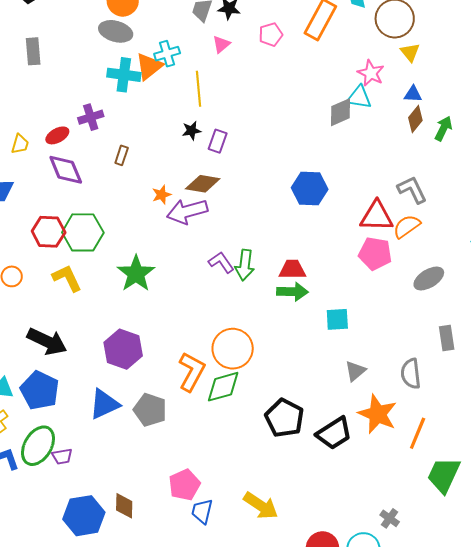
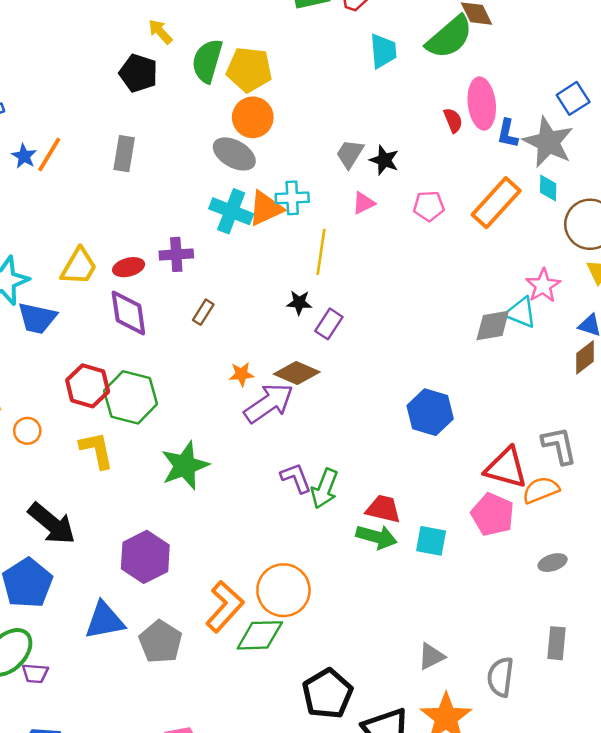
yellow trapezoid: (20, 144) -> (79, 266), size x1.5
purple arrow: (187, 211) -> (269, 403), turned 147
gray ellipse: (429, 278) -> (553, 563), size x0.7
cyan square: (337, 319) -> (431, 541), moved

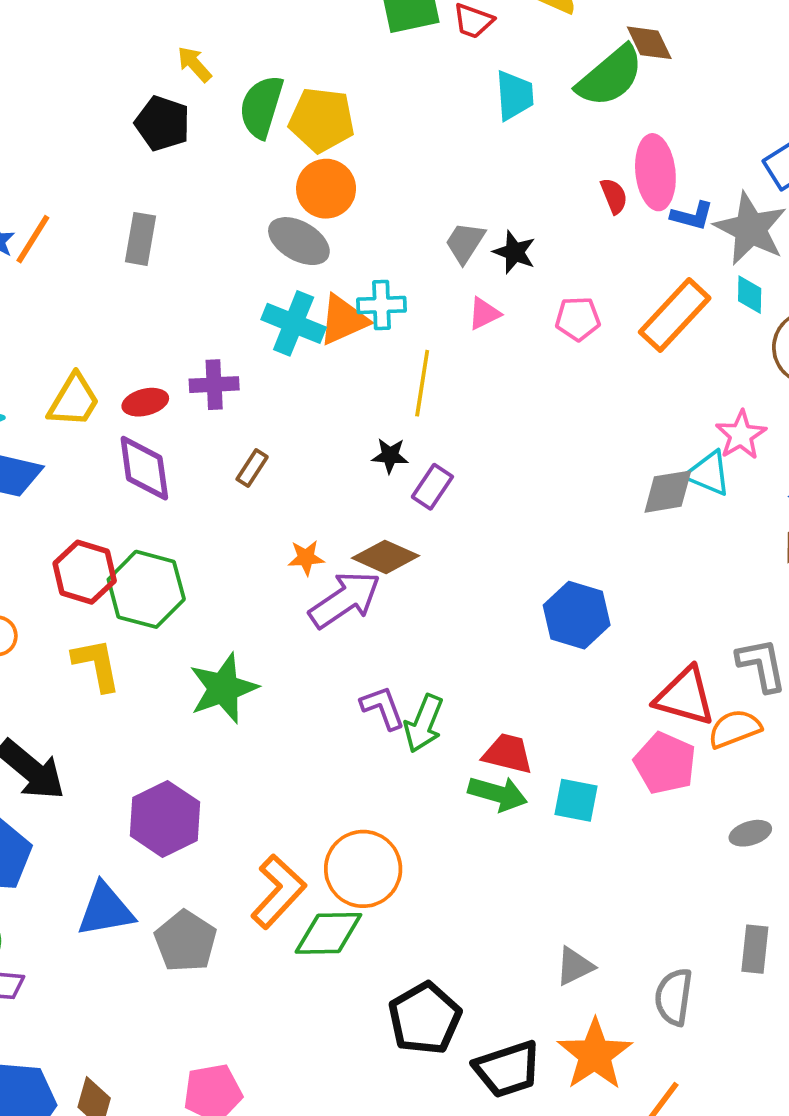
blue L-shape: (508, 134) -> (692, 216), turned -88

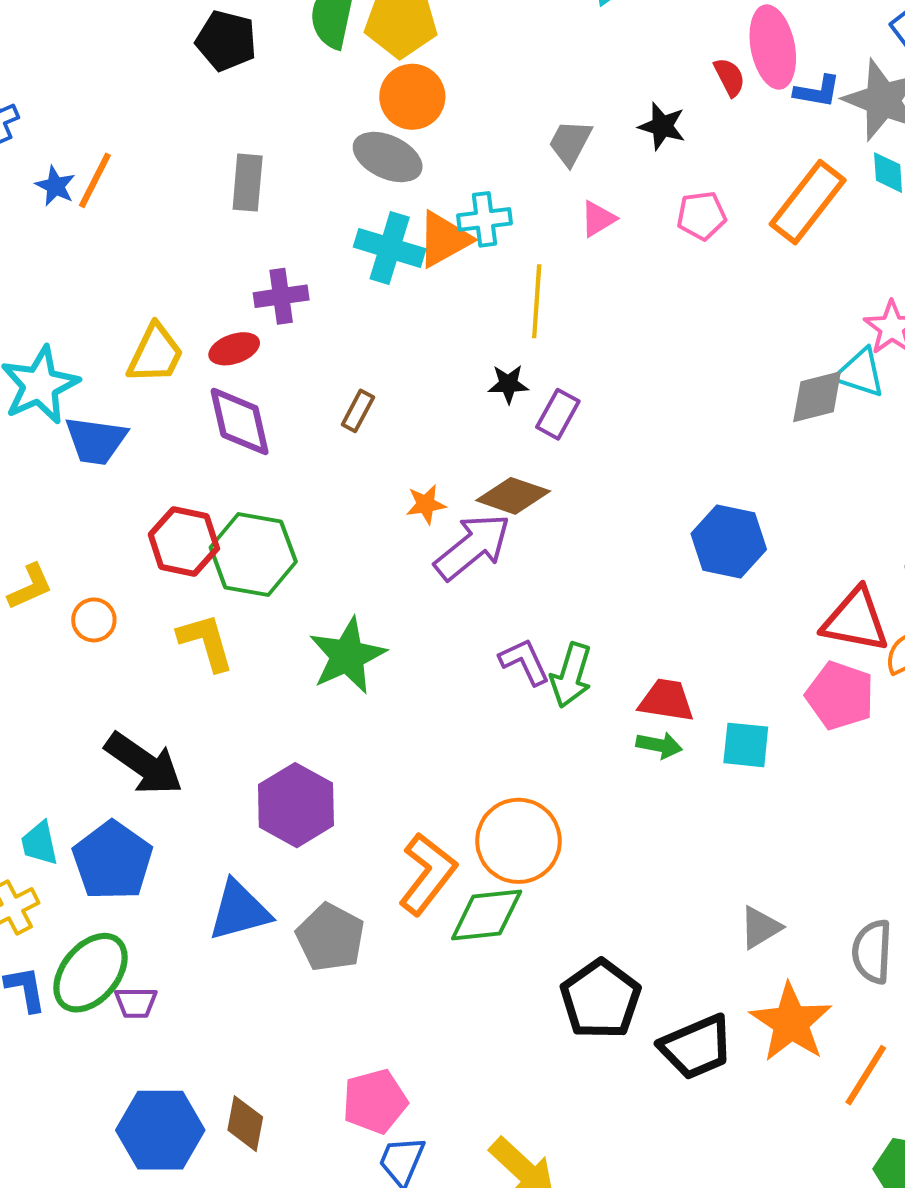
gray rectangle: (141, 239) -> (248, 183), moved
black star: (514, 252) -> (662, 126), moved
purple cross: (214, 385) -> (281, 296), moved
green arrow: (498, 794) -> (659, 745), size x0.7

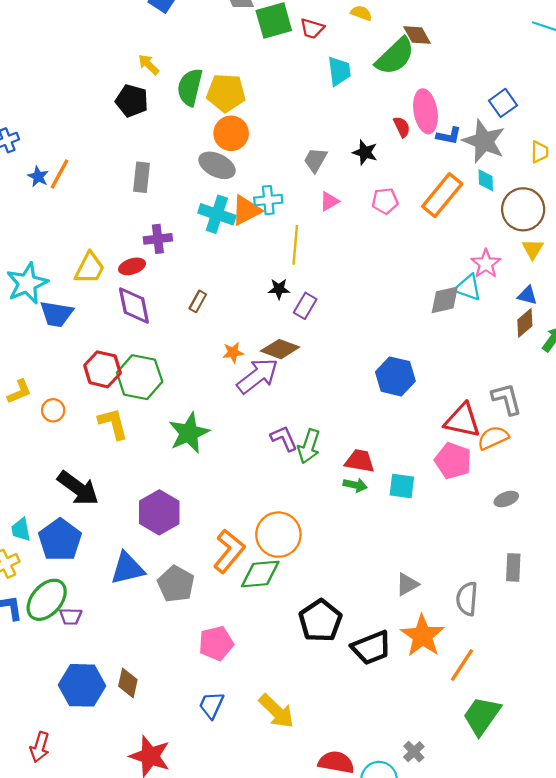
pink pentagon: (375, 1101) -> (216, 643), moved

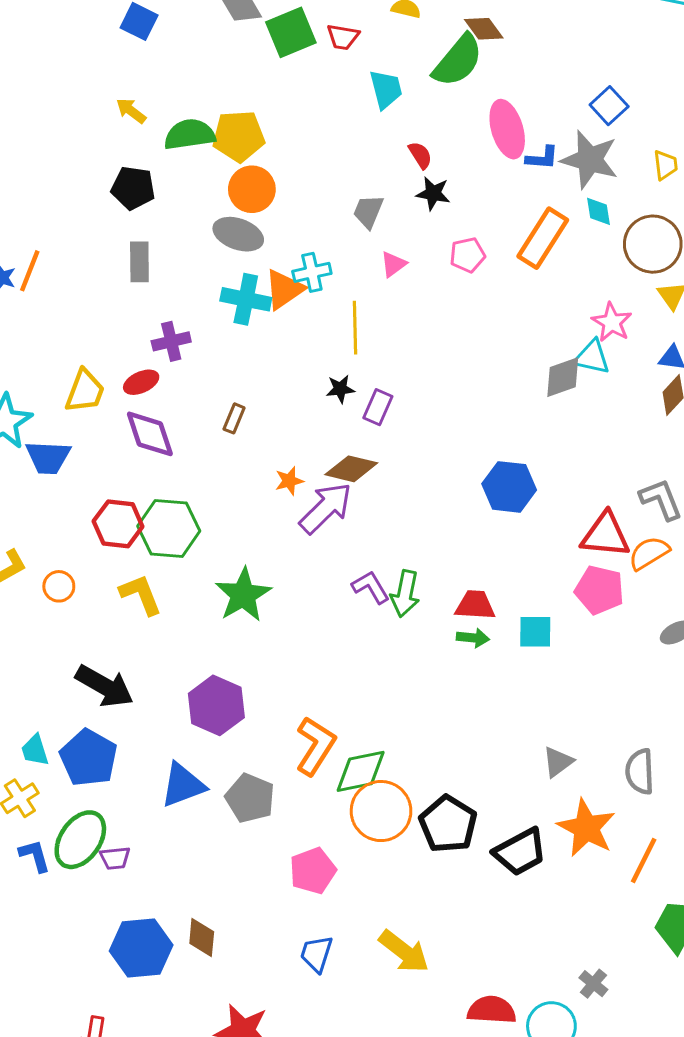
green semicircle: (190, 87) -> (190, 134), turned 75
black pentagon: (132, 101) -> (133, 188), moved
red semicircle: (402, 127) -> (420, 155), moved
orange circle: (278, 535) -> (381, 811), moved

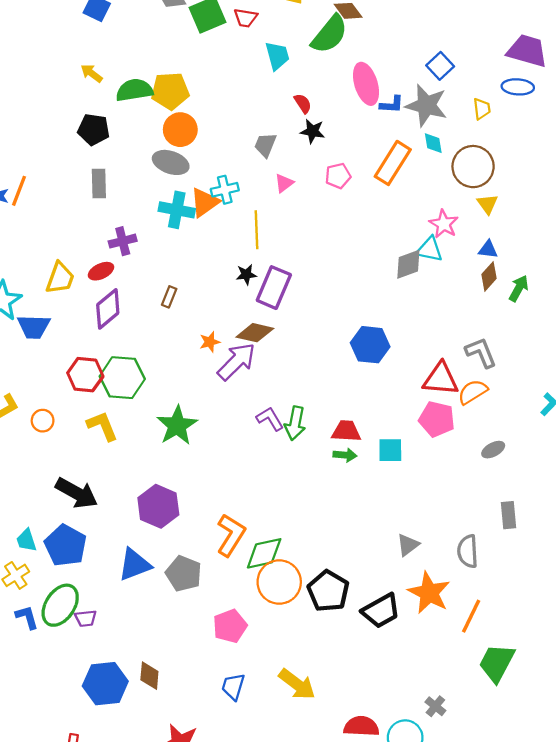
purple rectangle: (378, 407) -> (274, 288), size x1.6
purple diamond: (150, 434) -> (108, 309), turned 69

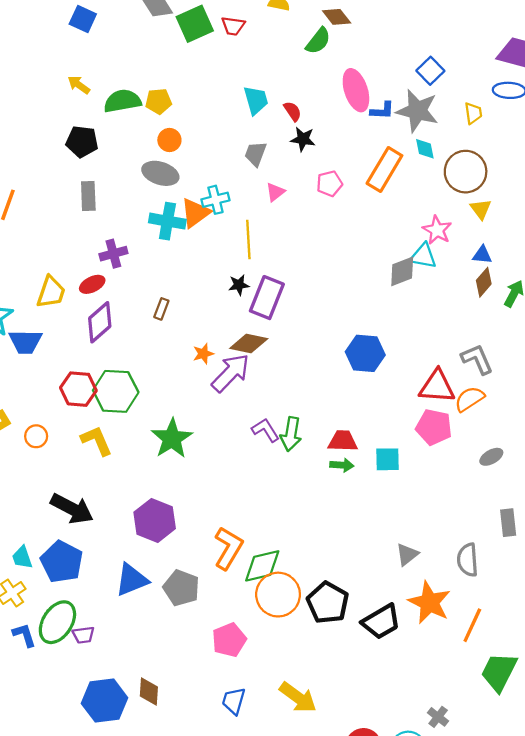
green semicircle: (330, 34) -> (318, 41), size x0.7
cyan trapezoid: (277, 56) -> (256, 100), moved
yellow pentagon: (170, 91) -> (159, 101), size x0.7
orange circle: (180, 130) -> (169, 140), size x0.7

